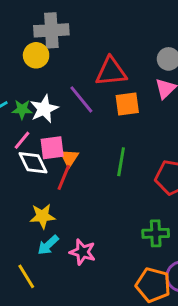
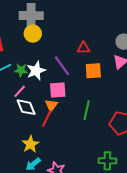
gray cross: (51, 30) -> (31, 16), moved
red triangle: (111, 72) -> (84, 48), size x0.6
pink square: (52, 148) -> (58, 90), moved
yellow star: (42, 216) -> (30, 144), turned -30

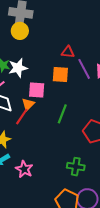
purple line: (62, 66) -> (84, 69), moved
orange square: (93, 71) -> (60, 74), moved

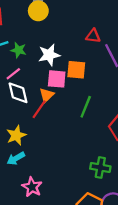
white star: (18, 68) -> (49, 55), moved
orange square: (60, 74) -> (76, 70), moved
pink star: (24, 169) -> (32, 187), moved

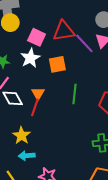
red triangle: (93, 36) -> (64, 31), size x1.6
pink square: (57, 79) -> (37, 37), moved, turned 36
cyan arrow: (16, 158) -> (27, 156), turned 42

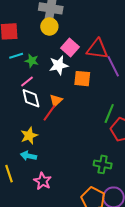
green line: (74, 94) -> (109, 114), moved

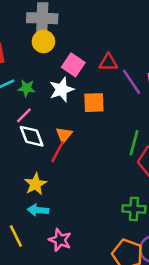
red triangle: (97, 49) -> (108, 62), size x0.7

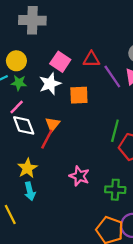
yellow circle: (43, 42) -> (16, 61), moved
cyan arrow: (38, 210) -> (30, 191), turned -108
pink star: (60, 240) -> (79, 176), moved

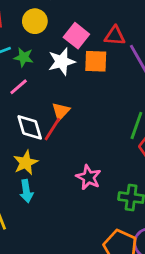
yellow circle: (16, 61) -> (35, 21), moved
orange square: (79, 95) -> (96, 61), moved
white diamond: (24, 125) -> (30, 127), moved

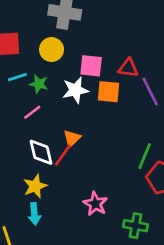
pink square: (76, 36) -> (91, 66), turned -35

